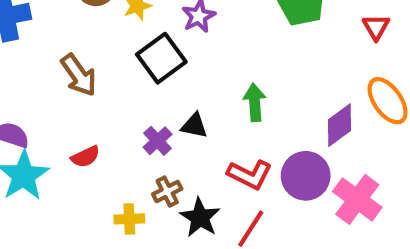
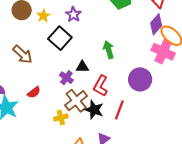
purple diamond: (340, 125) -> (156, 24), moved
red L-shape: (250, 175) -> (101, 86), moved, turned 105
brown cross: (167, 192) -> (76, 101), size x1.6
pink cross: (357, 199) -> (163, 52), moved

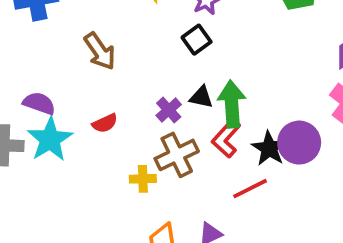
black square: (60, 38) -> (197, 40), moved, size x0.7
green arrow: (109, 50) -> (232, 104), moved, size x1.4
black star: (94, 110) -> (269, 148), moved
red line: (119, 110) -> (250, 189), turned 30

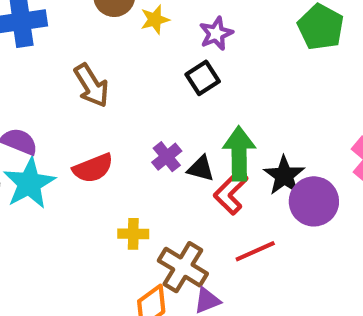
black triangle: (201, 97) -> (201, 169), moved
red semicircle: (105, 123) -> (93, 168), size x1.4
black star: (269, 148) -> (284, 176), moved
brown cross: (177, 155) -> (183, 267), moved, turned -36

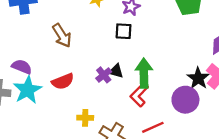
black square: (203, 78) -> (124, 31), turned 36
black triangle: (201, 169) -> (116, 71), moved
black star: (284, 176) -> (198, 78), moved

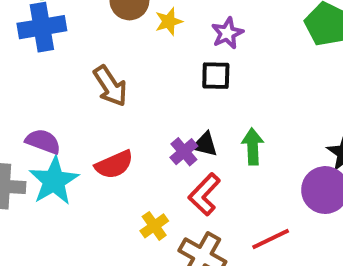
green arrow: (144, 73) -> (253, 147), size x0.7
red L-shape: (139, 95) -> (204, 194), moved
yellow cross: (85, 118) -> (154, 226), turned -35

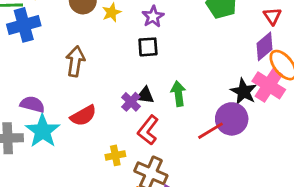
brown arrow: (110, 86) -> (75, 61), turned -132
yellow cross: (154, 226) -> (115, 155), turned 30
red line: (271, 239) -> (210, 131), moved

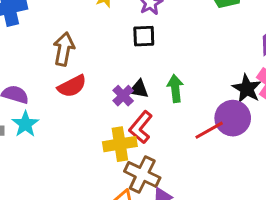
red semicircle: (83, 116) -> (72, 86), moved
cyan star: (43, 131) -> (25, 124), size x0.7
yellow cross: (115, 155) -> (120, 144), moved, size x1.5

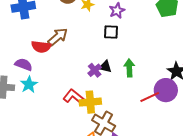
brown arrow: (64, 49) -> (58, 37), turned 35
red semicircle: (72, 86) -> (41, 47), moved, turned 30
red L-shape: (141, 127) -> (74, 97), moved, turned 85

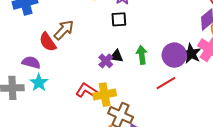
red semicircle: (41, 47) -> (48, 42), turned 54
purple circle: (166, 90) -> (174, 55), moved

